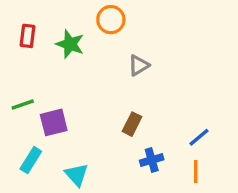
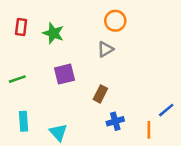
orange circle: (111, 20) -> (115, 21), moved
purple square: (54, 122) -> (64, 74), moved
blue line: (199, 137) -> (166, 110), moved
cyan rectangle: (31, 160) -> (24, 121), turned -36

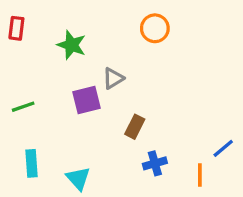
red rectangle: (21, 27) -> (16, 28), moved
gray triangle: (105, 49) -> (113, 78), moved

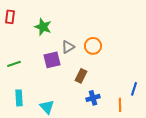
orange circle: (155, 28) -> (93, 46), moved
blue line: (223, 148) -> (134, 89), turned -32

